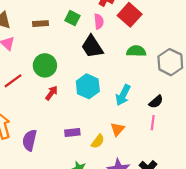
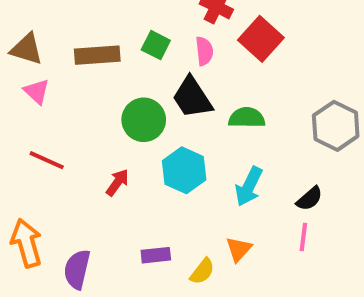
brown rectangle: (41, 24) -> (97, 55), size x1.5
green semicircle: (136, 51) -> (247, 118), moved
green circle: (45, 65) -> (144, 120), moved
red line: (13, 81) -> (47, 160), turned 60

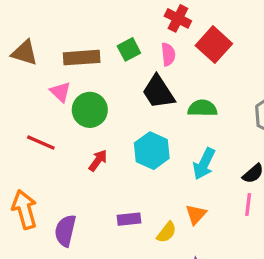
green square: (156, 45) -> (129, 49), turned 35
pink triangle: (37, 91) -> (60, 92), moved
green circle: (144, 120) -> (90, 110), moved

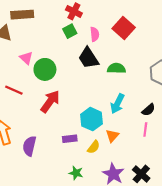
red cross: (178, 18) -> (74, 11), moved
brown rectangle: (82, 58) -> (22, 15), moved
cyan hexagon: (152, 151) -> (92, 119), moved
red arrow: (98, 160) -> (50, 101), size x1.6

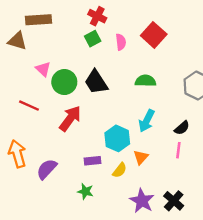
black trapezoid: (88, 58) -> (96, 82), moved
purple semicircle: (29, 146) -> (47, 169), turned 30
green star: (76, 173) -> (85, 191), moved

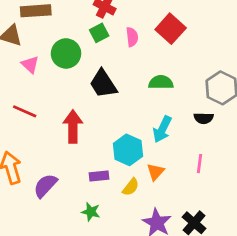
pink triangle: (43, 69) -> (30, 64), moved
green circle: (64, 82) -> (66, 53), moved
red arrow: (70, 118) -> (73, 126), turned -36
black semicircle: (182, 128) -> (204, 118), moved, turned 42

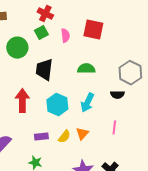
red square: (171, 29) -> (93, 30), turned -30
black trapezoid: (103, 84) -> (44, 70), turned 40
cyan hexagon: (128, 150) -> (57, 105), moved
yellow semicircle: (131, 187) -> (64, 137), moved

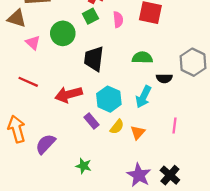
black semicircle: (117, 95) -> (164, 78), moved
red arrow: (22, 101) -> (69, 94), turned -105
purple rectangle: (41, 137) -> (92, 121), moved, turned 56
yellow semicircle: (64, 137) -> (117, 127), moved

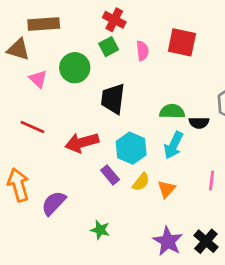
green semicircle: (142, 58) -> (172, 111), moved

